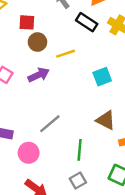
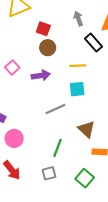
yellow line: (66, 54) -> (78, 66), moved
cyan square: (102, 77) -> (77, 89), moved
gray line: (50, 124) -> (56, 109), moved

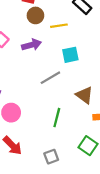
yellow line: (78, 66) -> (59, 26), moved
gray square: (49, 173) -> (51, 157), moved

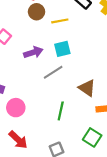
purple arrow: (32, 45) -> (33, 52), moved
cyan square: (70, 55) -> (62, 49), moved

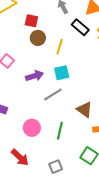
yellow line: (60, 21) -> (60, 47), turned -63
pink circle: (16, 108) -> (32, 128), moved

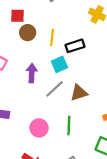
black rectangle: (80, 27) -> (75, 46), moved, turned -48
purple arrow: (35, 76) -> (32, 73), turned -60
brown triangle: (85, 110) -> (79, 93), moved, turned -42

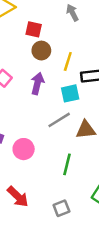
purple arrow: (32, 73) -> (37, 83), moved
pink circle: (39, 128) -> (24, 149), moved

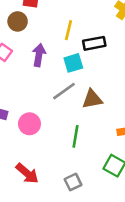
brown circle: (41, 51) -> (18, 21), moved

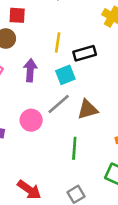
pink circle: (29, 124) -> (31, 120), moved

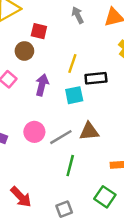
gray line: (59, 104) -> (61, 137), moved

